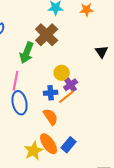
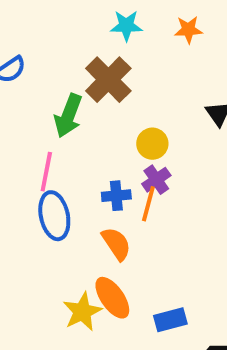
yellow circle: (62, 73) -> (152, 144), moved
orange line: (67, 97) -> (148, 204), turned -36
blue rectangle: (69, 145) -> (170, 320), moved, turned 35

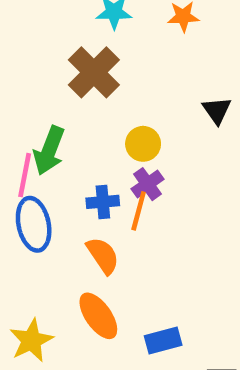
green arrow: (68, 116) -> (49, 151), moved
yellow star: (82, 312) -> (31, 340), moved

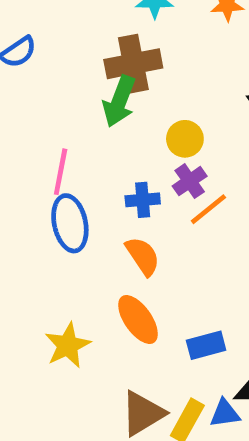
brown cross: (94, 72) -> (133, 64), turned 34
green arrow: (49, 151) -> (119, 101), moved
orange line: (139, 211) -> (208, 209), moved, turned 36

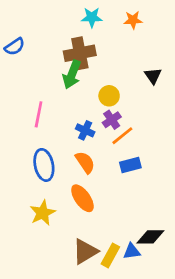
blue cross: (143, 200) -> (85, 130), turned 30
blue ellipse: (70, 223) -> (44, 165), moved
blue rectangle: (206, 345) -> (130, 165), moved

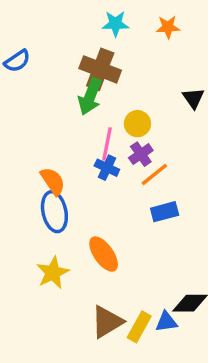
brown cross: (80, 53) -> (100, 69), turned 32
pink line: (39, 114) -> (107, 144), moved
orange semicircle: (85, 162) -> (53, 181), moved

